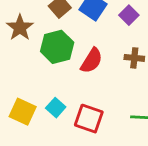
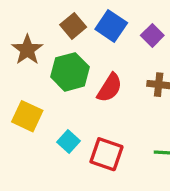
yellow square: (23, 112) -> (27, 116), moved

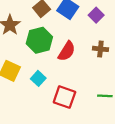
cyan square: (68, 142) -> (38, 78), moved

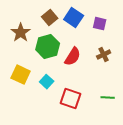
purple square: (96, 15) -> (100, 24), turned -32
brown cross: (100, 49) -> (104, 55), turned -32

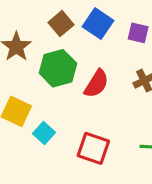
cyan square: (47, 82) -> (44, 133), moved

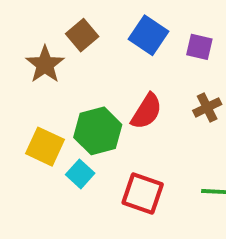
brown square: (61, 24) -> (82, 35), moved
green hexagon: (58, 68) -> (98, 131), moved

